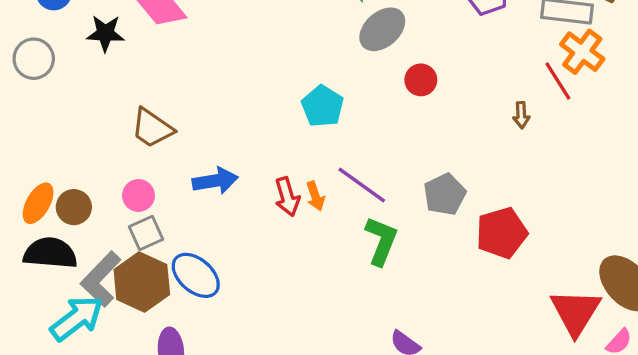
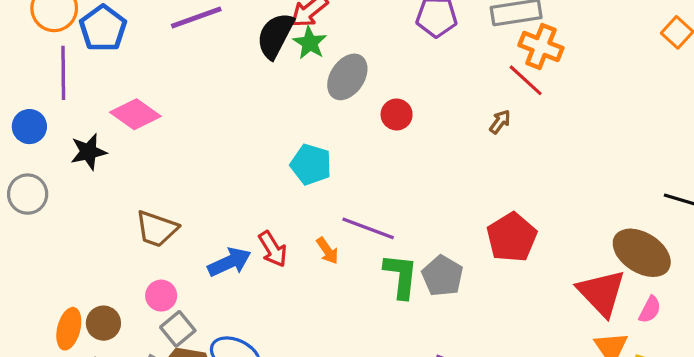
brown arrow: (521, 115) -> (500, 122), turned -125
gray pentagon: (445, 194) -> (442, 276), moved
red arrow: (287, 197) -> (273, 249), moved

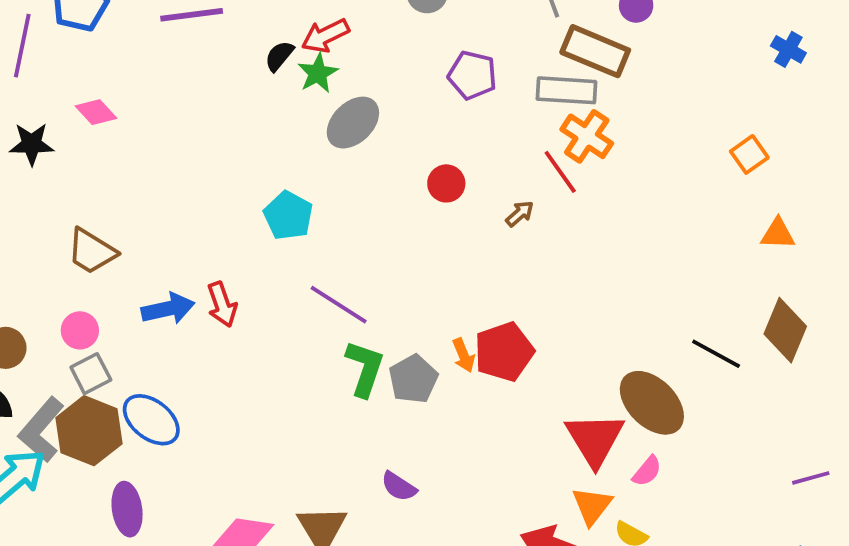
black semicircle: (275, 36) -> (279, 56), size x0.6
pink diamond: (135, 114) -> (96, 112), size x0.7
red circle: (397, 114) -> (446, 183), moved
orange arrow: (327, 251) -> (464, 355), moved

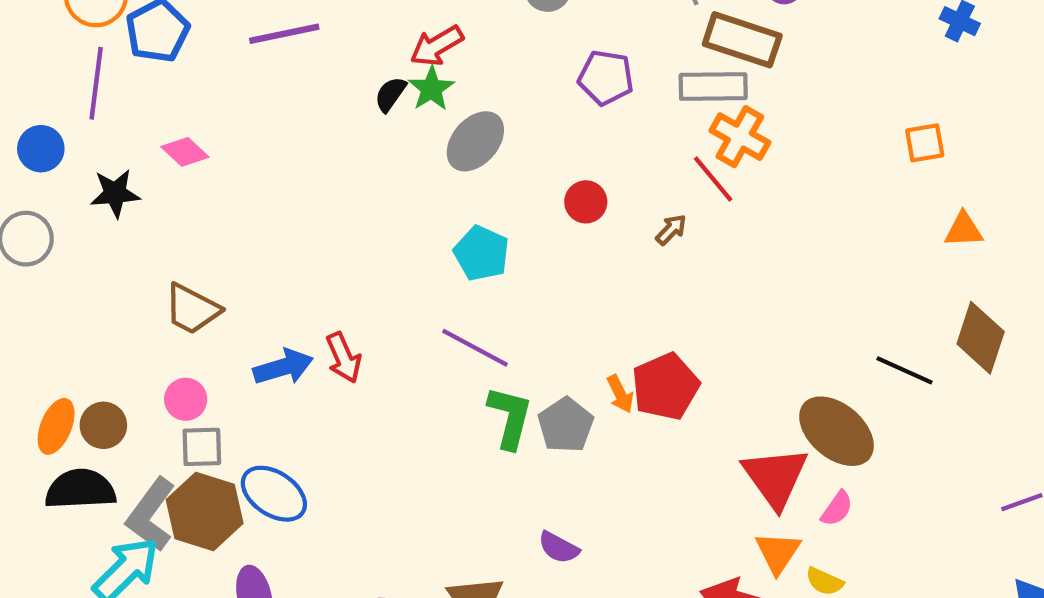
black semicircle: (279, 56) -> (390, 94), moved
orange square: (749, 154) -> (925, 143), turned 30
cyan pentagon: (288, 215) -> (481, 253), moved
gray square: (91, 374) -> (202, 447), turned 30

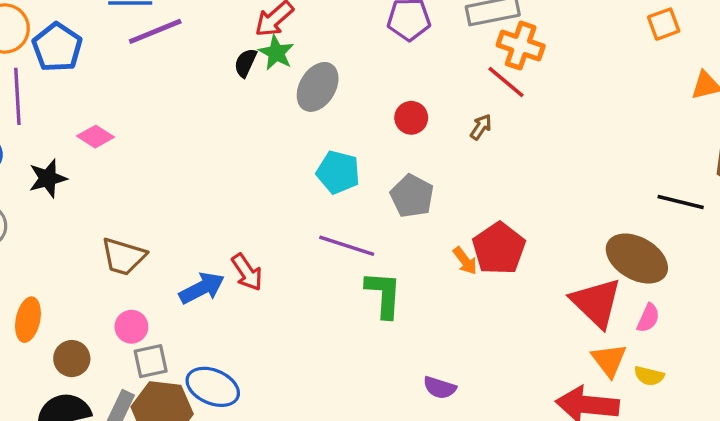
gray pentagon: (566, 425) -> (412, 196), moved
orange ellipse: (56, 426) -> (28, 320), moved

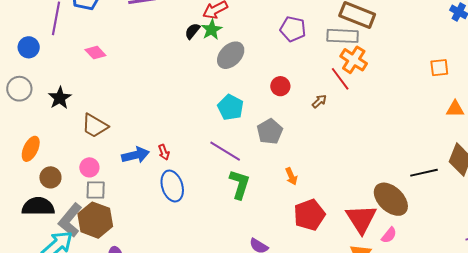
black star: (48, 178) -> (60, 98), moved, turned -30
black line: (681, 202) -> (424, 173), turned -40
red pentagon: (499, 248) -> (309, 215), moved
red arrow: (247, 272) -> (164, 152), size x0.7
blue ellipse: (213, 387) -> (172, 186), moved, turned 36

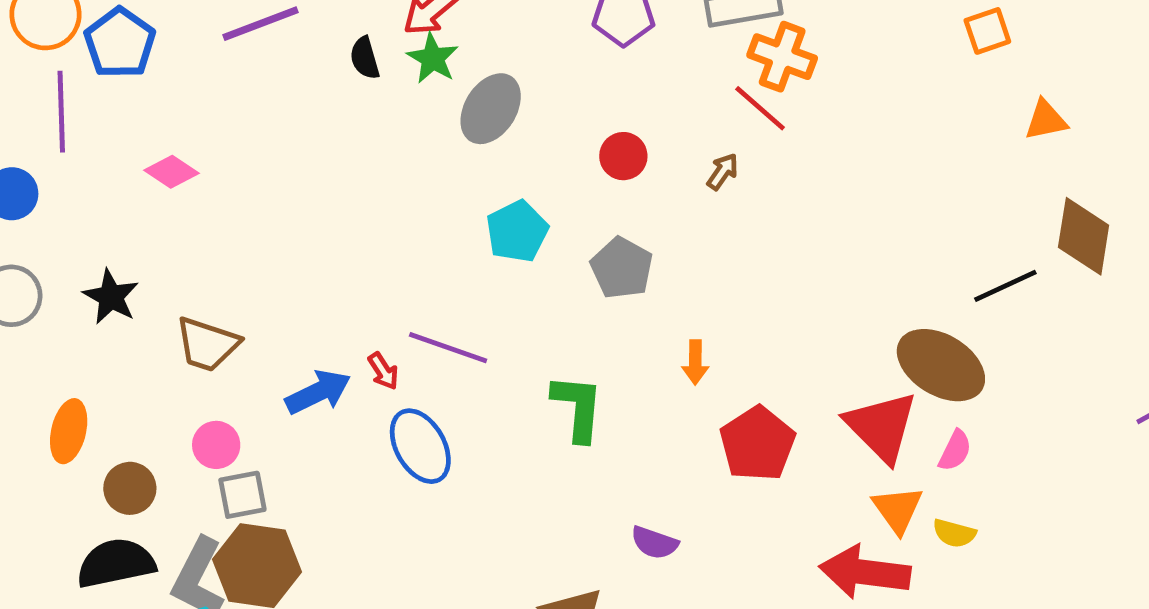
black semicircle: (192, 31) -> (365, 58), moved, turned -42
cyan pentagon: (231, 107) -> (517, 231), turned 30
purple line: (225, 151) -> (448, 348), moved
orange arrow: (291, 176) -> (695, 362), turned 36

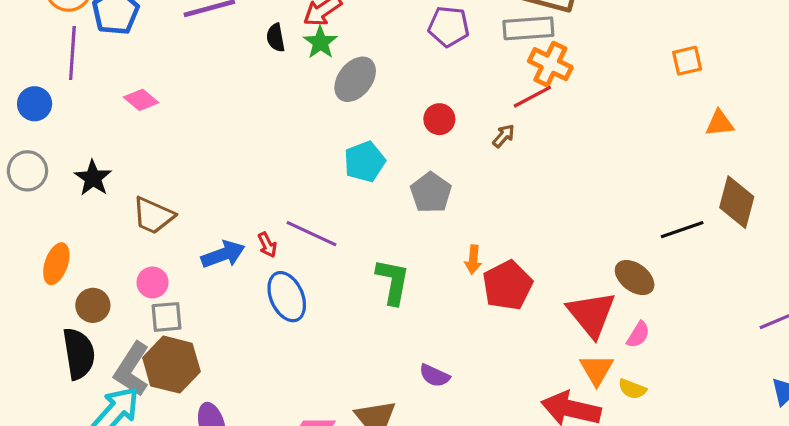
red line: (760, 108) -> (532, 97), turned -75
brown ellipse: (941, 365) -> (635, 278), size x0.7
red pentagon: (757, 444) -> (508, 285), moved
black semicircle: (116, 563) -> (79, 354), turned 87

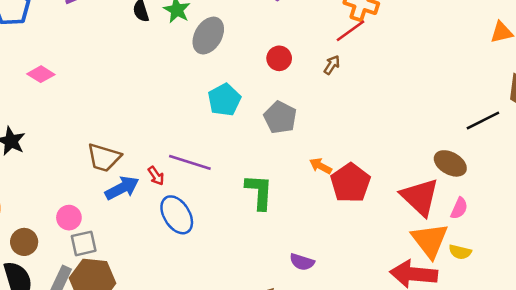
brown trapezoid: (153, 216) -> (104, 158), moved
orange arrow: (473, 260) -> (321, 166), turned 120
orange triangle: (597, 370) -> (430, 240), size x1.4

